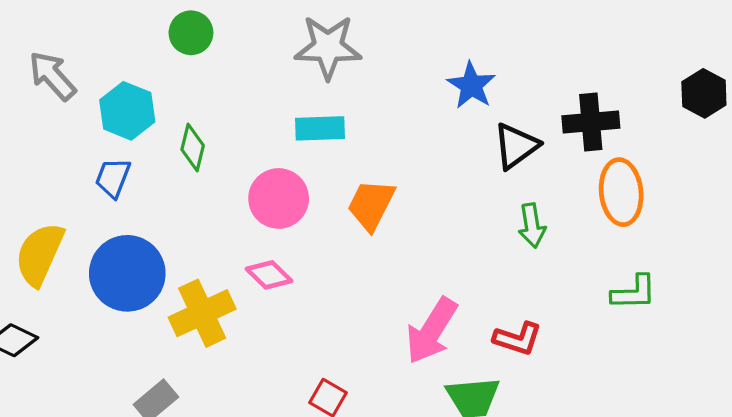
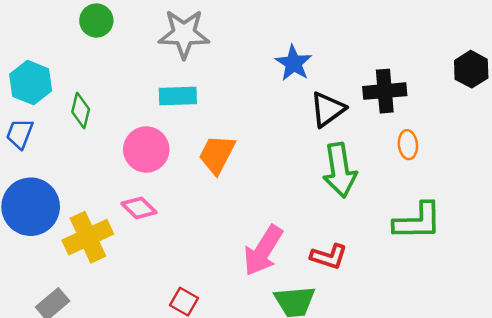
green circle: (191, 33) -> (96, 21), moved
orange ellipse: (621, 192) -> (408, 145), size x0.6
green arrow: (532, 226) -> (340, 170), size x1.6
green L-shape: (634, 292) -> (418, 221), size x1.4

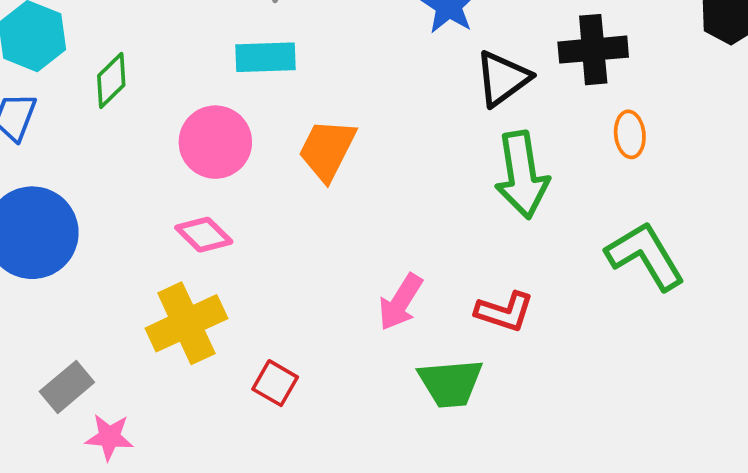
green diamond: (81, 111) -> (111, 80), turned 32
green L-shape: (418, 221) -> (645, 256), turned -120
yellow cross: (88, 237) -> (186, 323), moved
pink arrow: (263, 251) -> (400, 302), size x0.7

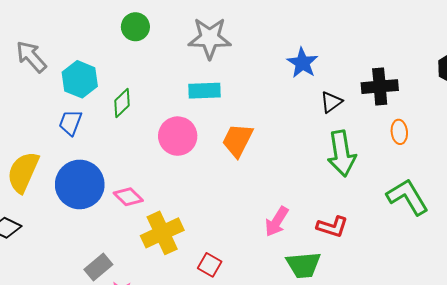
black triangle: (503, 78) -> (331, 102), size x0.7
pink diamond: (204, 235) -> (128, 197), moved

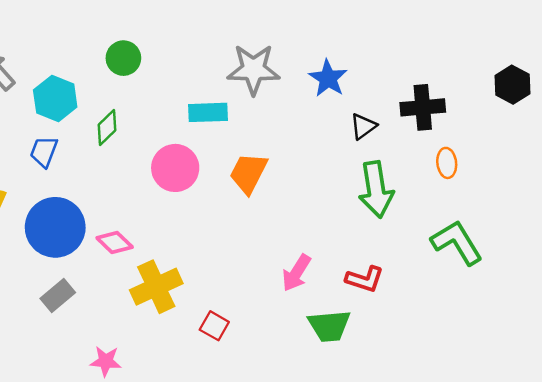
green circle: (135, 27) -> (123, 58), moved
gray star: (210, 38) -> (253, 69), moved
gray rectangle: (98, 267) -> (58, 296), moved

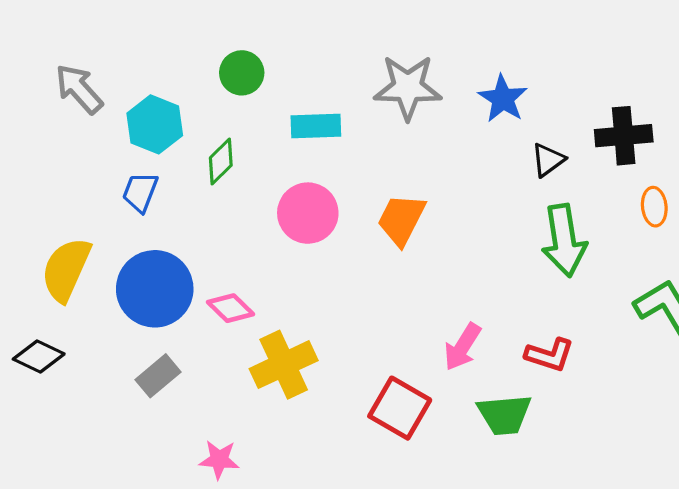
cyan rectangle: (208, 112) -> (316, 126), moved
red square: (214, 326) -> (400, 408), moved, size x1.6

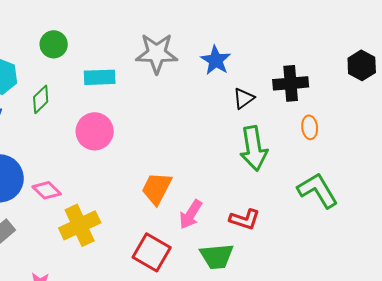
orange trapezoid: (401, 220) -> (157, 188), moved

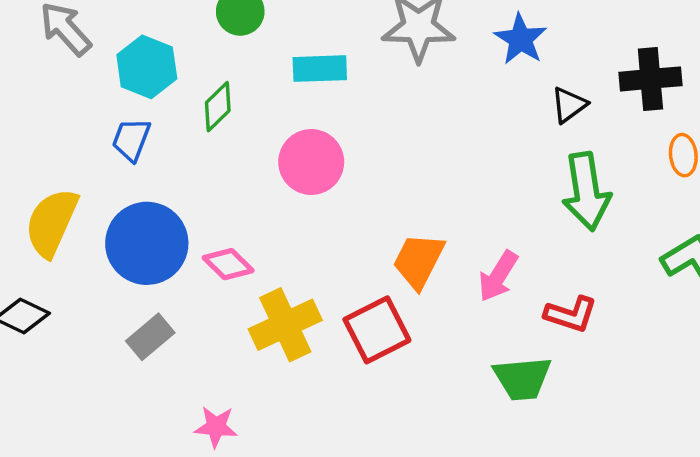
pink arrow: (191, 214) -> (498, 276), moved
red square: (152, 252) -> (377, 330), moved, turned 33

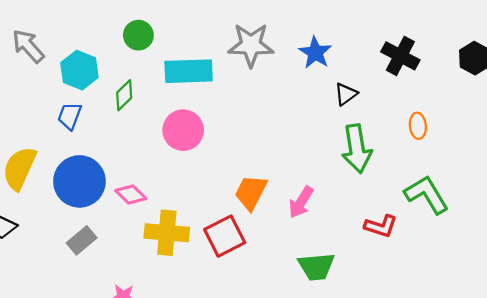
cyan rectangle: (320, 69) -> (189, 71), size x1.4
black cross: (650, 79) -> (400, 56), moved, turned 33
red L-shape: (571, 314) -> (381, 226), moved
yellow cross: (285, 325) -> (167, 233), turned 30

